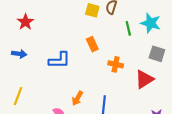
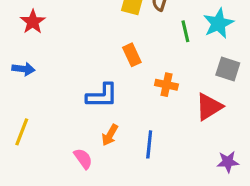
cyan star: (151, 23) -> (218, 23), turned 30
blue L-shape: (59, 60) -> (102, 96), moved

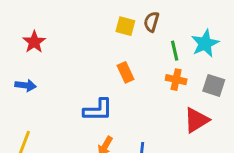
orange cross: (166, 85) -> (176, 80), moved

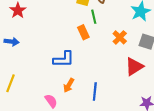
green line: (175, 51) -> (94, 17), moved
orange cross: (176, 80) -> (120, 37), turned 32

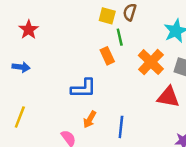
orange cross: (120, 37) -> (151, 62), size x1.5
red triangle: (134, 67) -> (168, 97), turned 42

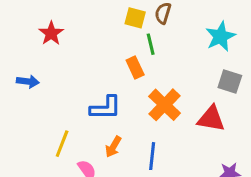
red star: (29, 30) -> (51, 33), moved
orange cross: (151, 62) -> (165, 105), moved
yellow line: (20, 117) -> (62, 144), moved

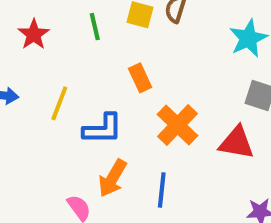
green line: (151, 44) -> (95, 27), moved
yellow line: (62, 144) -> (59, 103), moved
orange arrow: (113, 147) -> (112, 178), size x1.4

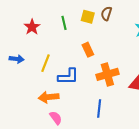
orange cross: (177, 125) -> (107, 74), turned 30
orange arrow: (112, 178) -> (49, 97), moved, turned 54

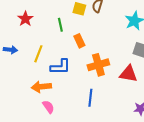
green line: (64, 23) -> (60, 25), moved

